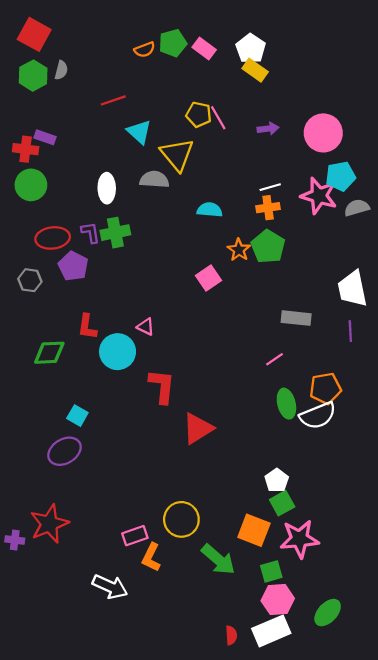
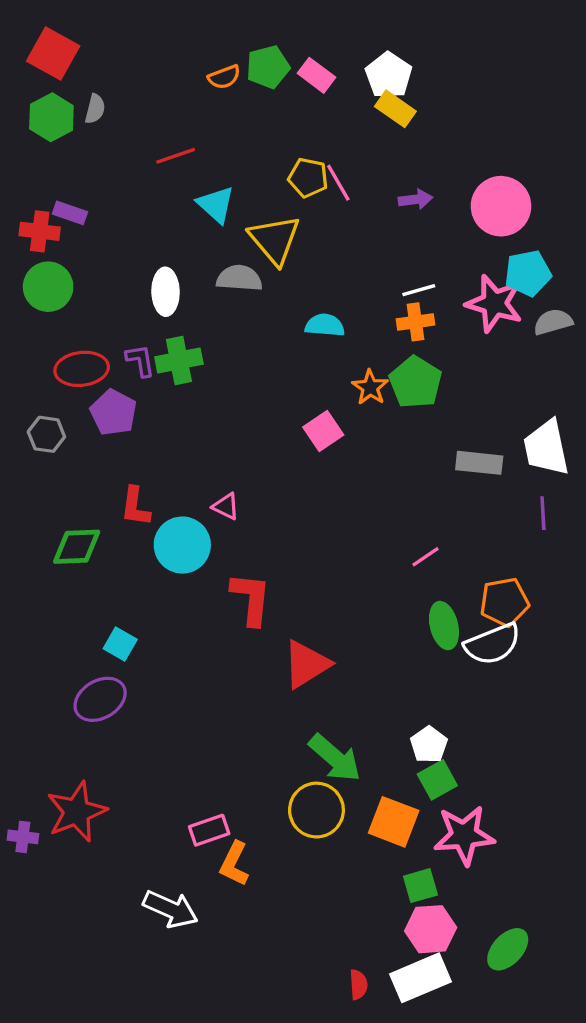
gray rectangle: (296, 318) -> (479, 463), moved
yellow circle: (181, 519) -> (316, 810), moved
green arrow: (218, 559) -> (335, 758), moved

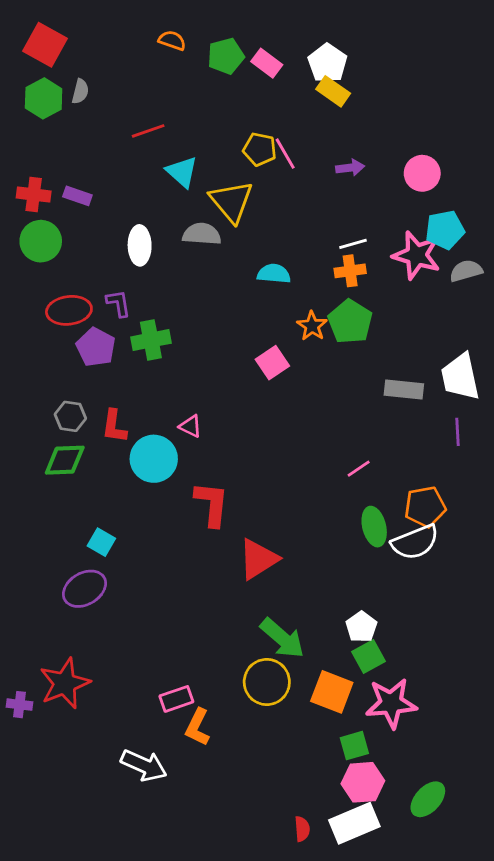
orange semicircle: (224, 77) -> (172, 40), moved, turned -140
pink circle: (501, 206) -> (422, 173), size x0.7
purple rectangle: (70, 213) -> (77, 196), moved
green cross: (179, 360) -> (151, 340), moved
gray hexagon: (46, 434) -> (70, 416), moved

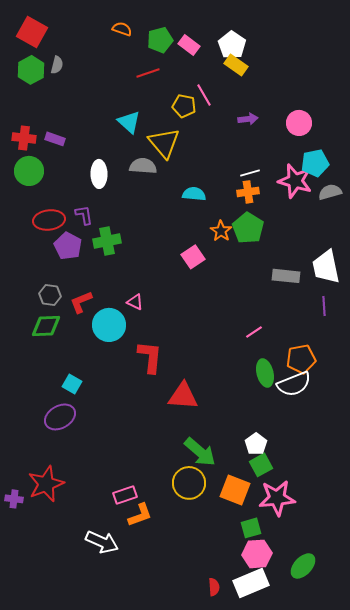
red line: (148, 131) -> (148, 73), moved
pink line: (285, 154) -> (204, 95), moved
red L-shape: (114, 426) -> (81, 302), turned 60
red triangle: (258, 559) -> (183, 396), turned 36
orange L-shape: (198, 727) -> (140, 515), turned -136

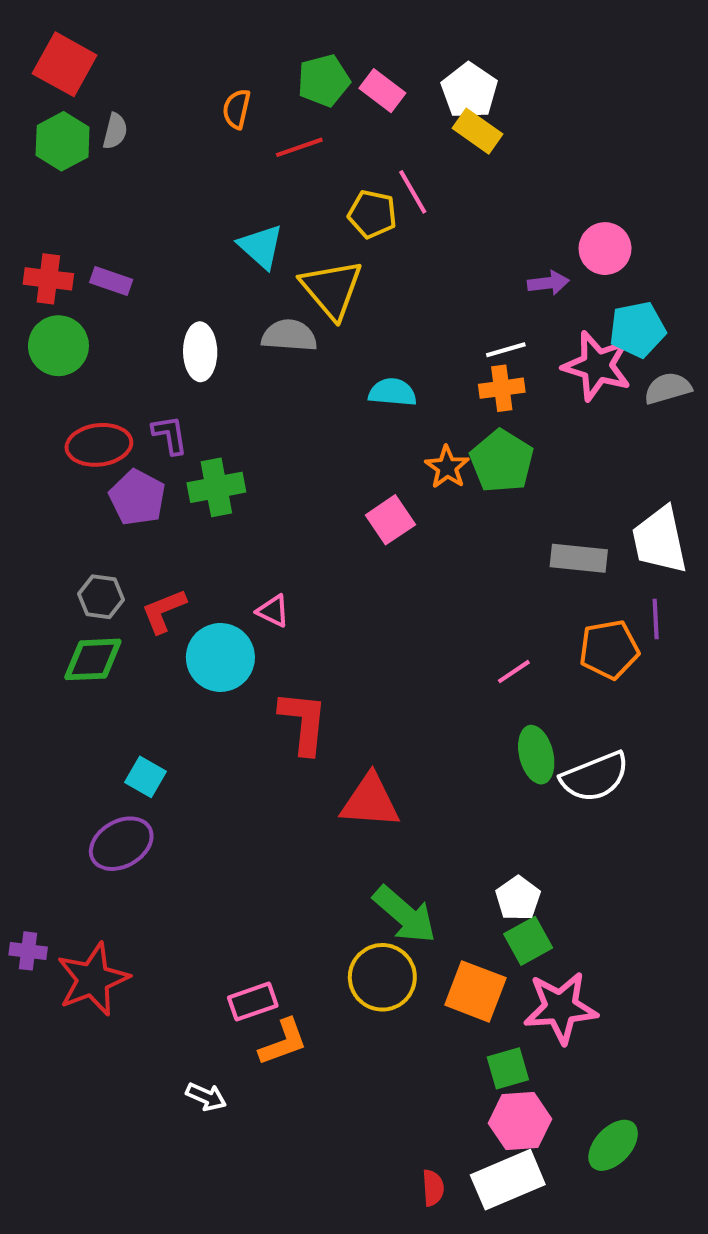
orange semicircle: (122, 29) -> (237, 109), moved, turned -96
purple arrow: (248, 119) -> (548, 283), moved
orange pentagon: (301, 359) -> (609, 649), moved
purple cross: (14, 499) -> (28, 951), moved
white arrow: (102, 542) -> (206, 1097), size x0.6

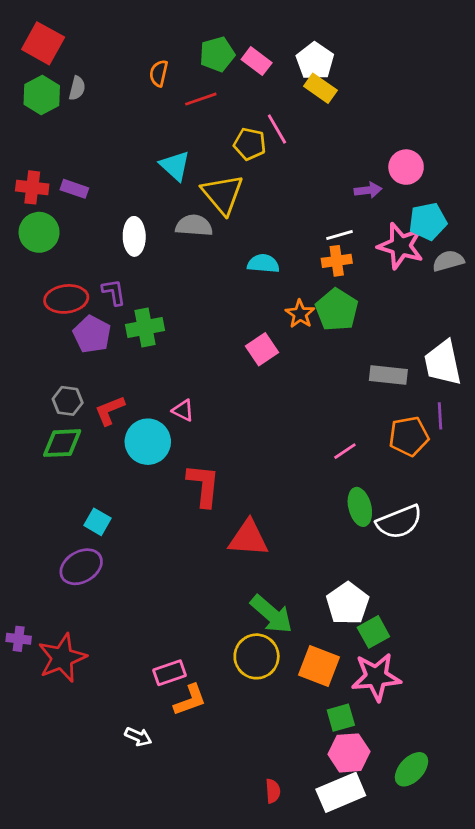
white pentagon: (518, 898) -> (348, 603), size x1.4
green square: (528, 941) -> (373, 632), moved
red semicircle: (433, 1188) -> (273, 791), moved

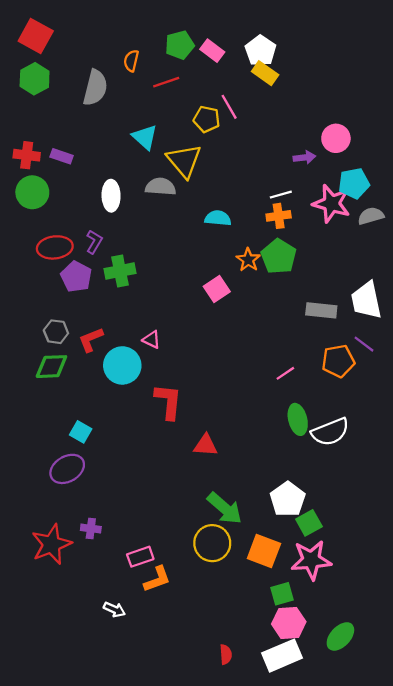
gray semicircle: (77, 88) -> (95, 88), moved, size x1.8
purple L-shape: (114, 292) -> (94, 242), turned 40
purple line: (440, 416) -> (364, 344), turned -50
red triangle: (248, 538) -> (205, 445), size x0.7
purple cross: (19, 639) -> (91, 529), moved

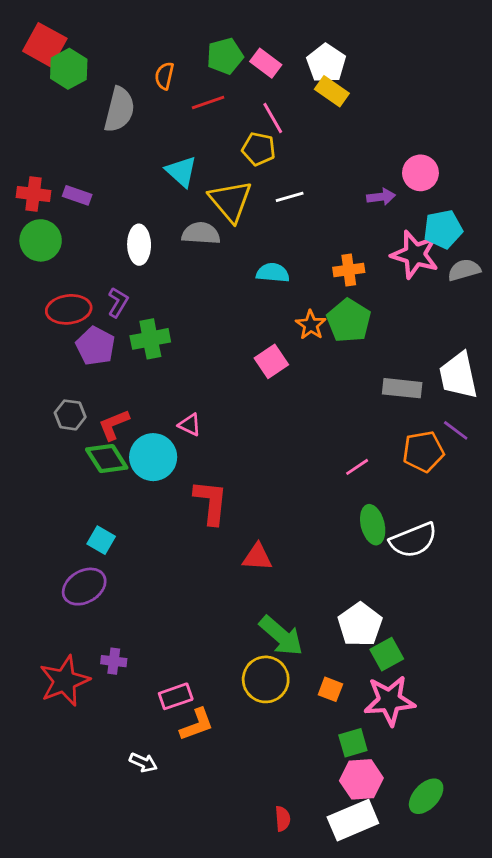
green hexagon: (35, 79) -> (69, 69), moved
pink line: (229, 107) -> (273, 118), moved
white line: (281, 195) -> (290, 197), moved
green diamond: (51, 367) -> (107, 459), moved, turned 60
orange square: (264, 551) -> (330, 689), size x0.6

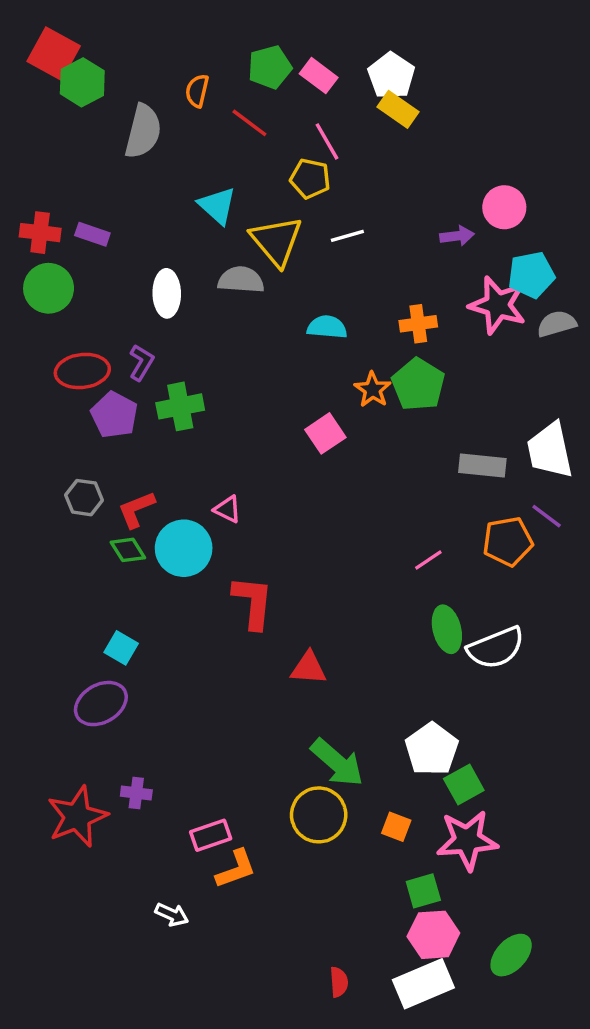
red line: (208, 103) -> (249, 123), turned 56
green diamond: (107, 459) -> (128, 550), size x0.7

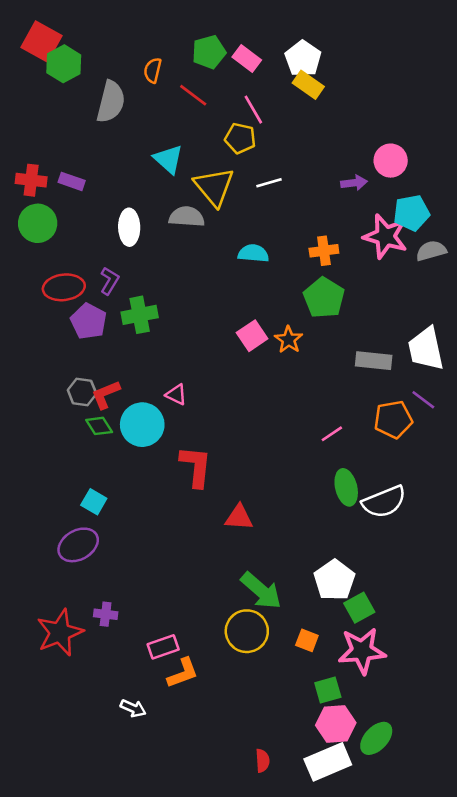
orange star: (373, 390) -> (289, 340), moved
gray hexagon: (84, 498) -> (82, 392), moved
green ellipse: (511, 955) -> (376, 738), moved

